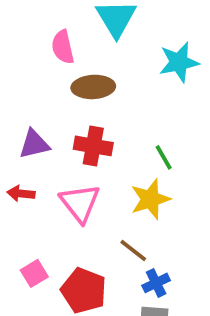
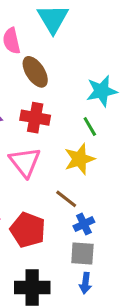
cyan star: (179, 62) -> (102, 91), moved
brown ellipse: (93, 87) -> (35, 72), turned 60

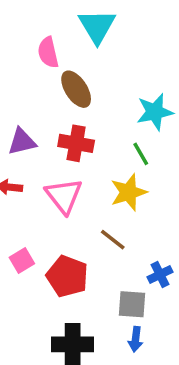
blue cross: (84, 224) -> (160, 275), moved

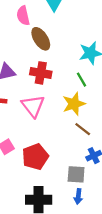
brown line: (113, 240) -> (83, 129), moved
red pentagon: (67, 276) -> (35, 157), turned 30

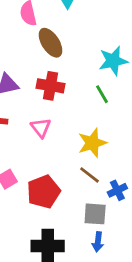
yellow star: (74, 104) -> (92, 143), moved
pink triangle: (33, 106) -> (41, 128), size x0.7
brown line: (83, 129) -> (89, 175), moved

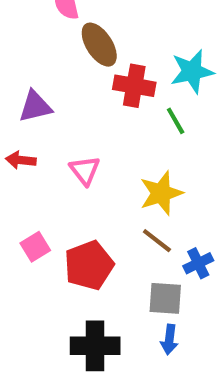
red cross: (51, 86) -> (134, 86), moved

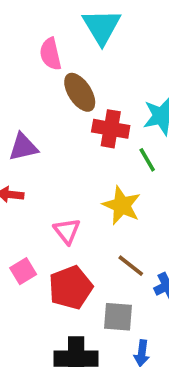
pink triangle: (85, 170) -> (67, 231), moved
yellow star: (161, 193) -> (122, 205), moved, turned -30
gray square: (165, 298) -> (118, 317), moved

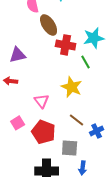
red pentagon: (71, 288) -> (44, 132), turned -30

